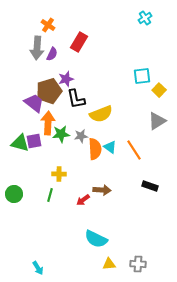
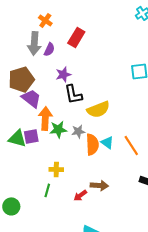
brown pentagon: (49, 91) -> (21, 79), moved
green circle: (14, 194) -> (11, 206), moved

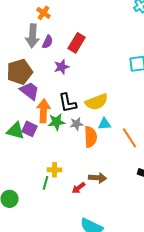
red rectangle: (76, 37) -> (77, 43), moved
black L-shape: (73, 94) -> (68, 103), moved
purple square: (31, 136) -> (30, 129), turned 35
cyan triangle: (107, 142) -> (105, 124), moved, turned -40
yellow cross: (56, 169) -> (55, 170), moved

